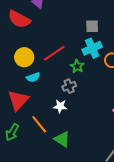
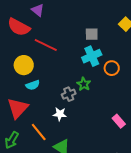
red line: (54, 53) -> (46, 45), moved, turned 60
green star: (77, 66) -> (84, 84), moved

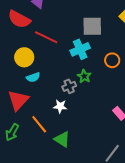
gray square: (92, 34) -> (92, 26), size x1.5
cyan cross: (92, 56) -> (80, 49), moved

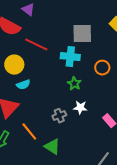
cyan cross: (80, 49) -> (70, 57), turned 30
gray cross: (69, 86) -> (59, 116), moved
white star: (60, 106) -> (80, 108), moved

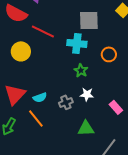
cyan semicircle: (23, 85) -> (40, 97), moved
green triangle: (52, 147) -> (86, 128), moved, turned -36

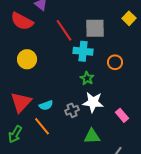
red line: (43, 31) -> (64, 30), moved, turned 30
white star: (87, 94) -> (93, 102), size x1.5

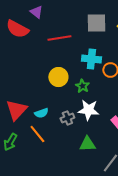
gray square: (95, 28) -> (96, 23), moved
red line: (64, 30) -> (59, 38), turned -65
cyan cross: (83, 51) -> (91, 59), moved
yellow circle: (27, 59) -> (58, 77), moved

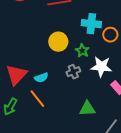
white star: (88, 110) -> (101, 67), moved
gray cross: (67, 118) -> (73, 72), moved

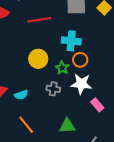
orange circle: (110, 35) -> (80, 60), moved
gray cross: (73, 72) -> (53, 89), turned 32
orange line: (37, 99) -> (26, 125), moved

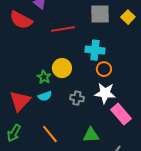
green star: (62, 68) -> (44, 77), moved
cyan semicircle: (21, 95) -> (45, 96), moved
pink rectangle: (97, 105) -> (121, 114), size x1.5

